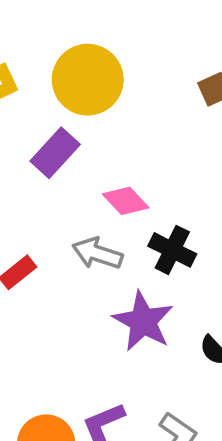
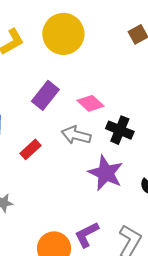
purple rectangle: (55, 153) -> (45, 95), moved

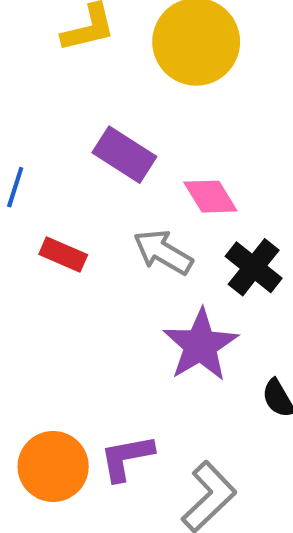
purple rectangle: (45, 95) -> (124, 155), turned 68
red rectangle: (30, 149) -> (63, 254), turned 50

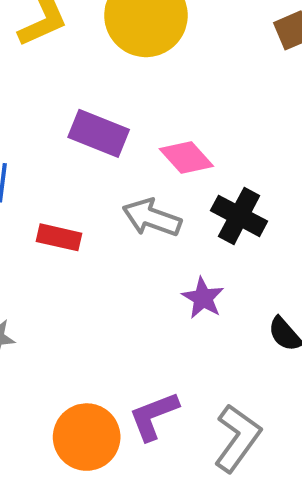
purple star: (200, 345) -> (203, 298), size x0.6

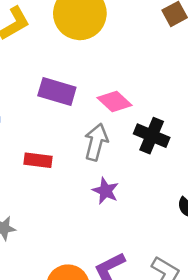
gray arrow: (152, 218) -> (96, 142), turned 90
purple star: (203, 298) -> (106, 191), moved

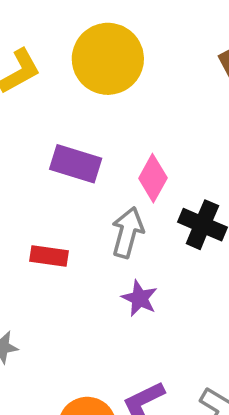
pink diamond: (114, 102) -> (153, 178), turned 76

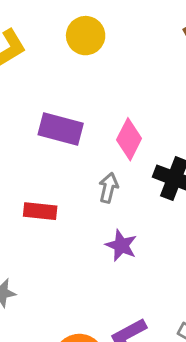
yellow circle: (108, 59) -> (86, 36), size x0.6
gray arrow: (128, 232) -> (108, 188), size x0.7

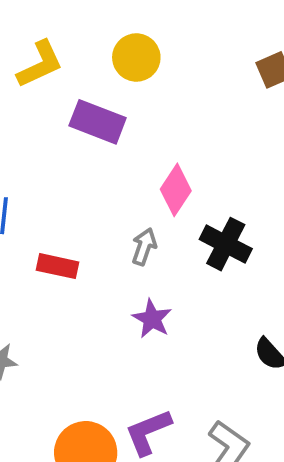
purple rectangle: (61, 129) -> (98, 122), moved

